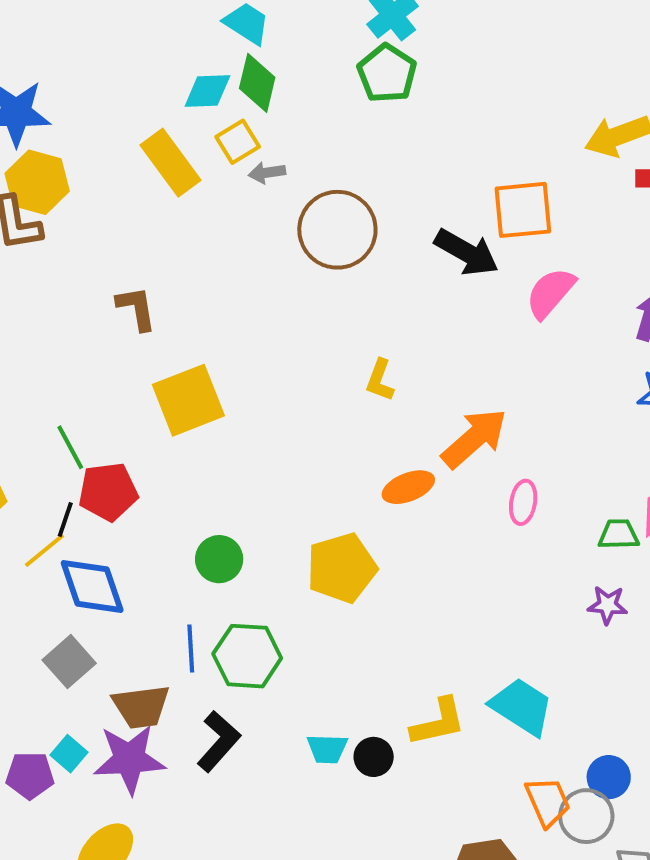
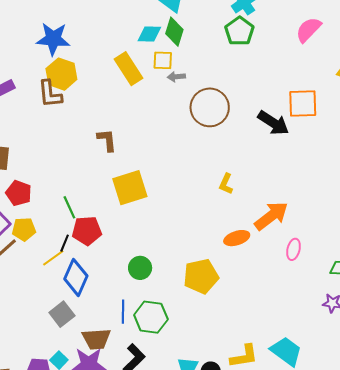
yellow square: (238, 142) -> (163, 60), turned 30
pink semicircle: (550, 293) -> (308, 30), moved
blue diamond: (92, 586) -> (76, 277), turned 39

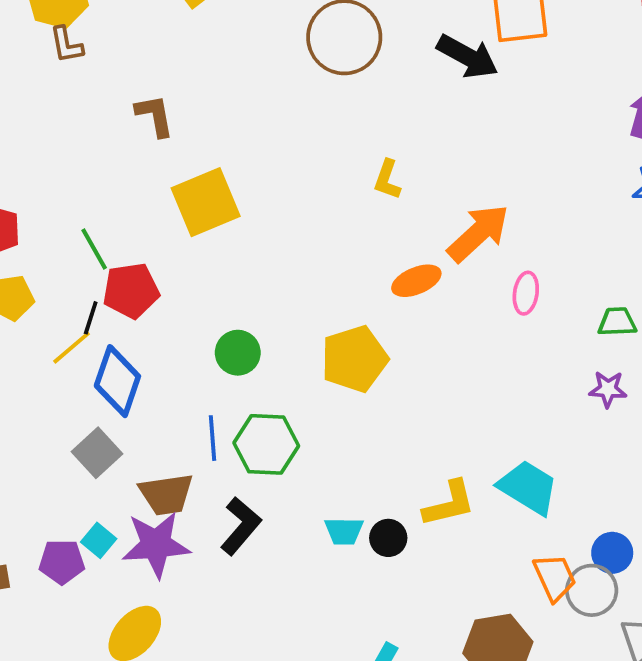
brown L-shape: (50, 94) -> (66, 45), moved, size x0.7

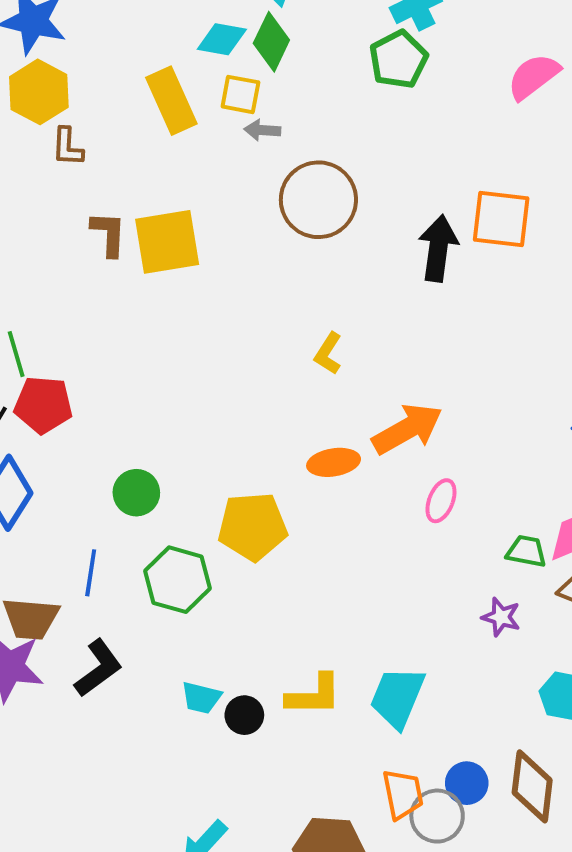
brown L-shape: (66, 45) -> (67, 147), moved
black arrow: (467, 56) -> (438, 248), turned -124
yellow square: (206, 202) -> (167, 242), moved
green hexagon: (266, 444) -> (177, 580), moved
cyan trapezoid: (528, 487) -> (397, 697), turned -112

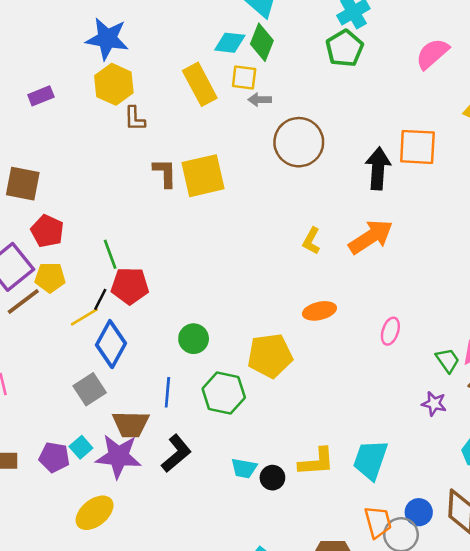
orange arrow: (407, 429) -> (371, 237), moved
green trapezoid: (526, 551) -> (448, 360), turned 48

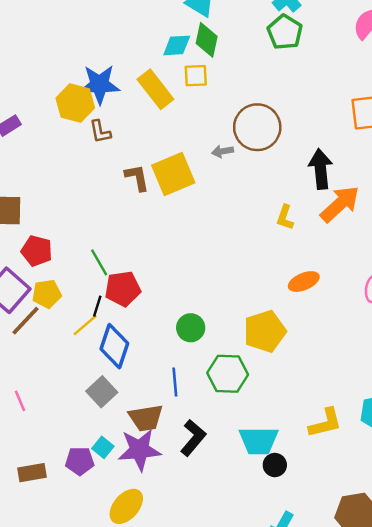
blue star: (107, 39) -> (99, 84), moved
gray arrow: (260, 100) -> (223, 151), moved
black arrow: (378, 168) -> (321, 169), moved
cyan trapezoid: (244, 468) -> (259, 441), size x1.6
black circle: (272, 478) -> (275, 465), moved

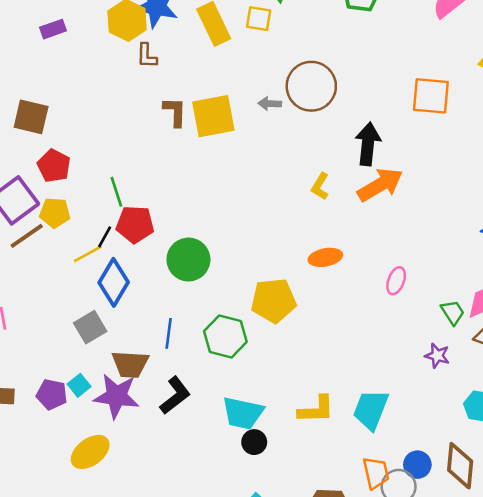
green circle: (191, 328) -> (188, 260), moved, size x1.4

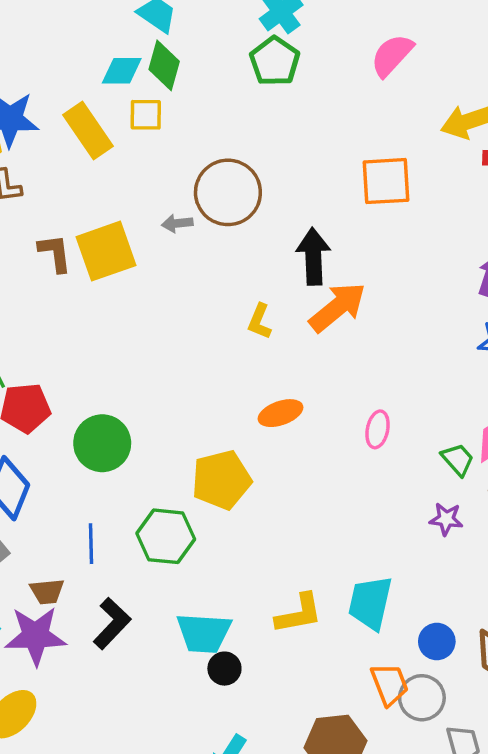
brown trapezoid: (130, 364) -> (47, 592), size x0.7
blue circle: (417, 465) -> (437, 642), moved

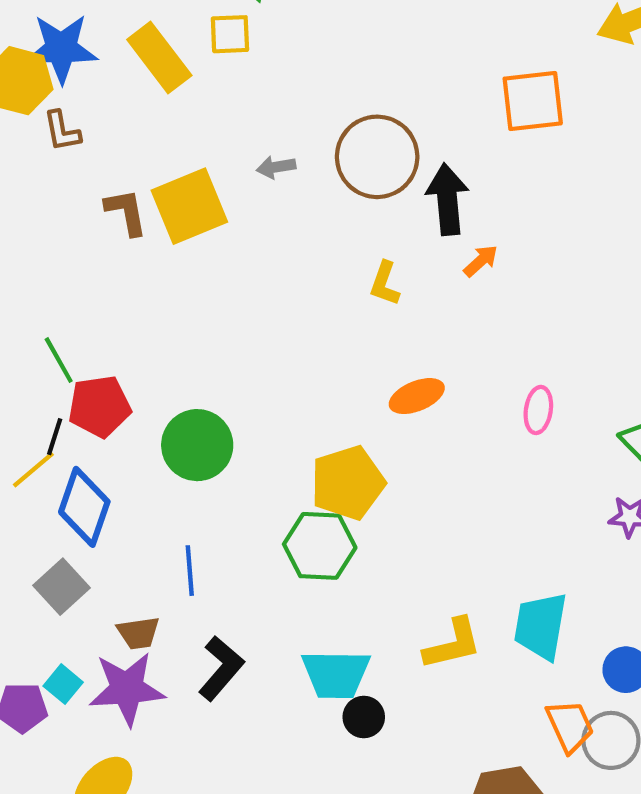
brown circle: (228, 192) -> (377, 157), moved
orange arrow: (338, 307) -> (481, 261), size x0.5
green hexagon: (166, 536) -> (320, 546), moved

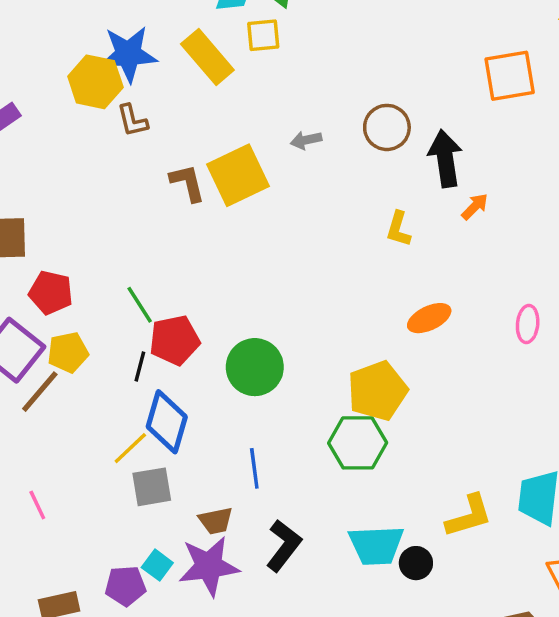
brown circle: (377, 157) -> (387, 127), size x0.7
yellow line: (33, 470) -> (130, 448), moved
gray square: (62, 587) -> (152, 487), turned 36
black circle: (364, 717) -> (416, 563), moved

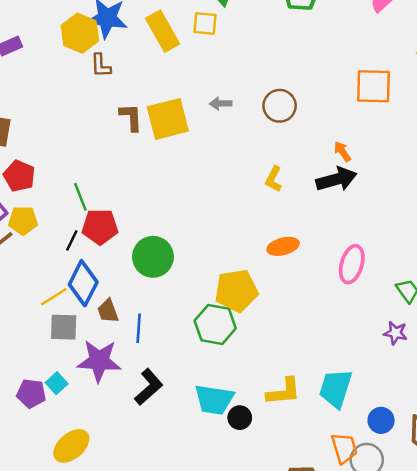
black arrow: (445, 159) -> (336, 179), moved, turned 72
orange arrow: (475, 207) -> (342, 151), moved, turned -90
pink ellipse: (528, 324) -> (352, 264), size x1.4
brown trapezoid: (216, 521) -> (108, 311), moved, turned 70
purple star: (209, 566) -> (99, 361), moved

